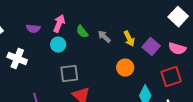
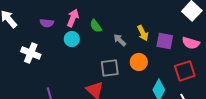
gray arrow: (104, 37) -> (120, 40), moved
purple square: (151, 47) -> (165, 41), turned -30
gray square: (69, 74) -> (110, 68), moved

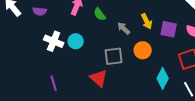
purple semicircle: (47, 23) -> (40, 11), moved
cyan circle: (72, 39) -> (76, 41), moved
white cross: (31, 53) -> (54, 41), moved

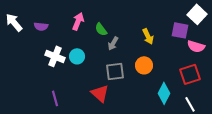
gray arrow: (124, 28) -> (113, 43), moved, turned -104
purple square: (169, 29) -> (180, 30), moved

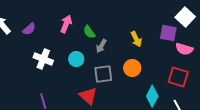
purple semicircle: (41, 26) -> (29, 29), turned -48
cyan circle: (77, 56) -> (76, 59), moved
red square: (190, 74) -> (178, 77), turned 35

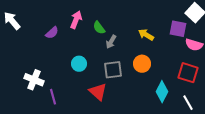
purple semicircle: (29, 29) -> (52, 33), moved
yellow arrow: (136, 39) -> (146, 35), turned 147
white cross: (43, 59) -> (34, 80), moved
cyan circle: (76, 59) -> (79, 64), moved

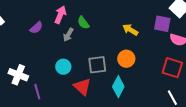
gray arrow: (111, 42) -> (68, 35), moved
cyan circle: (79, 64) -> (63, 67), moved
cyan diamond: (162, 92) -> (118, 87), moved

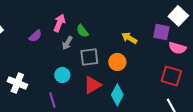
orange circle: (126, 59) -> (117, 62), moved
gray square: (97, 65) -> (89, 57), moved
red triangle: (82, 87) -> (92, 85), moved, turned 48
purple line: (37, 92) -> (52, 100), moved

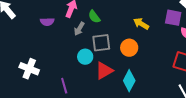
purple semicircle: (35, 36) -> (47, 22), turned 40
cyan circle: (62, 75) -> (85, 57), moved

